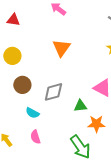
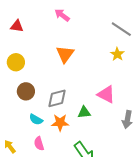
orange star: (96, 124) -> (60, 122), moved

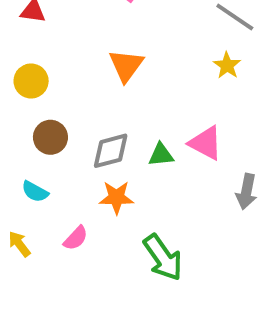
green triangle: (84, 112) -> (161, 155), moved
cyan semicircle: (36, 119) -> (35, 192), moved
pink semicircle: (39, 144) -> (76, 238), turned -120

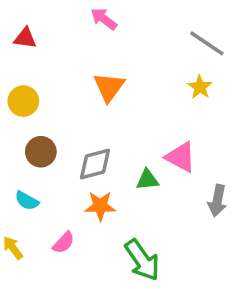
green triangle: (161, 155) -> (147, 180), moved

